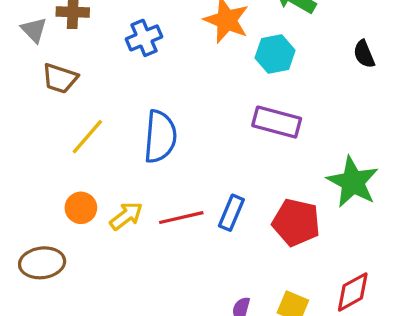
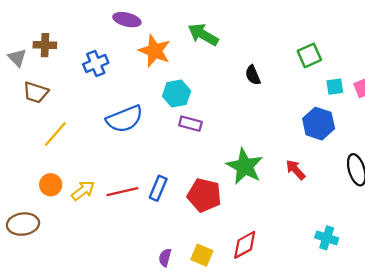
cyan hexagon: (275, 54) -> (177, 94), moved
purple rectangle: (277, 122) -> (190, 124), size x0.7
blue semicircle: (160, 137) -> (125, 119), moved, turned 63

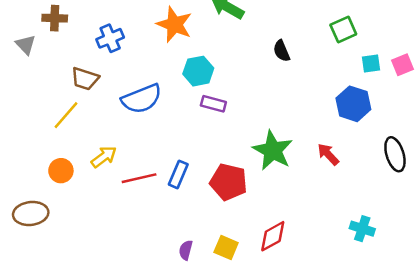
gray triangle: (17, 58) -> (26, 45), moved
brown trapezoid: (36, 92) -> (85, 79), moved
yellow arrow: (83, 191) -> (104, 157), moved

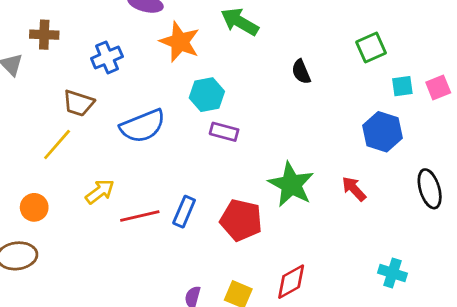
orange circle: (61, 171) -> (34, 207), moved

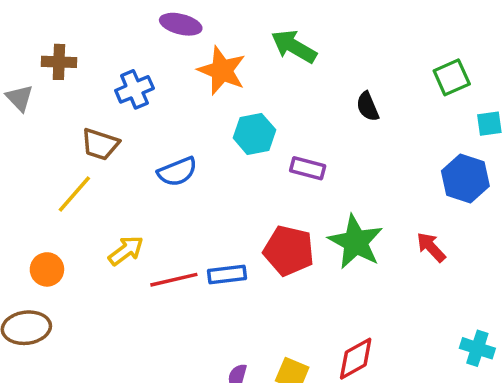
blue semicircle: (143, 126) -> (177, 172), size x0.7
purple rectangle: (224, 132) -> (308, 168), moved
blue rectangle: (184, 212) -> (227, 275), turned 60
red pentagon: (241, 220) -> (289, 251), moved

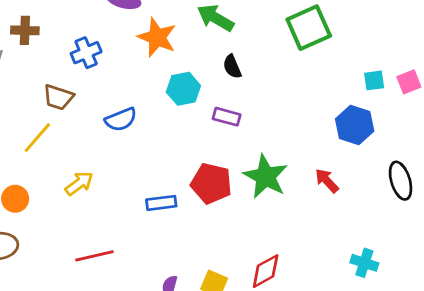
green square: (452, 77) -> (309, 28), moved, size x1.5
black semicircle: (368, 107) -> (232, 67), moved
red line: (174, 280) -> (94, 256), moved

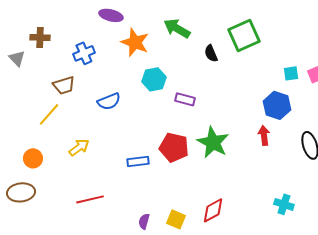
black semicircle: (232, 67) -> (211, 53), moved
brown trapezoid: (58, 97) -> (64, 85), turned -35
red arrow: (327, 181) -> (264, 135), moved, turned 36

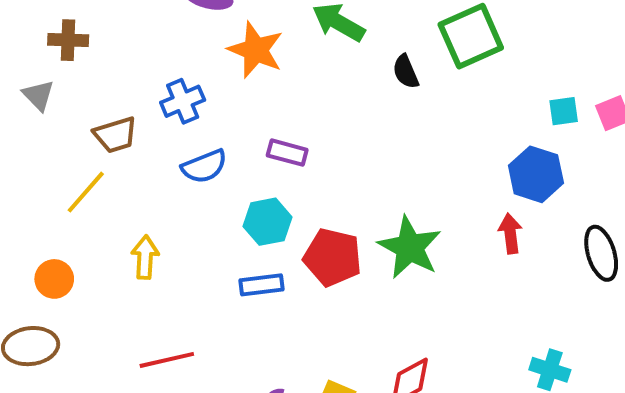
blue cross: (84, 53) -> (183, 101), moved
gray triangle: (17, 58) -> (38, 95), moved
cyan hexagon: (154, 79) -> (267, 222), moved
purple rectangle: (185, 99) -> (287, 153), moved
yellow arrow: (79, 147) -> (145, 257), turned -50

